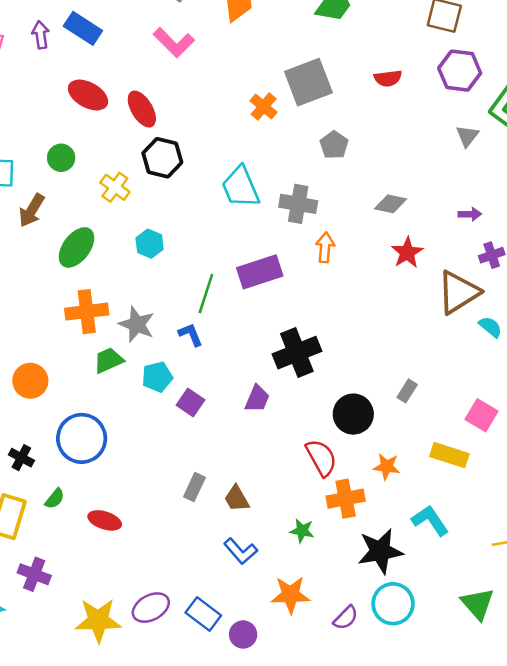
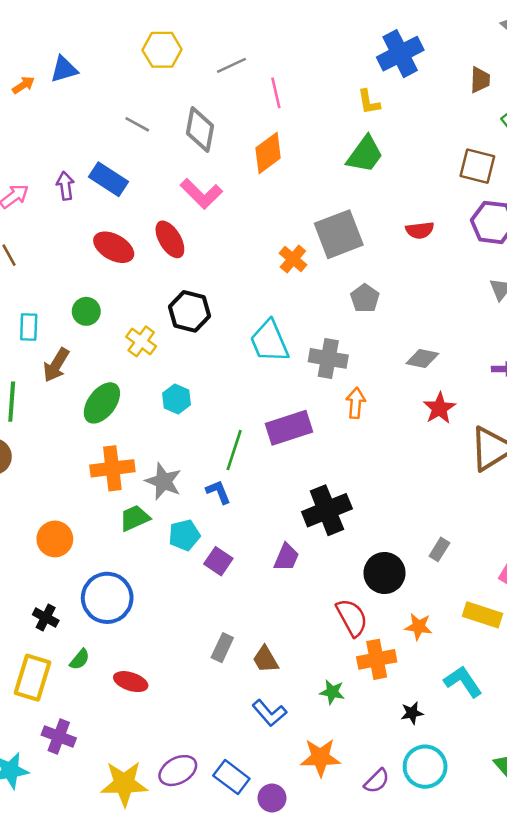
red ellipse: (142, 109) -> (170, 239), moved
black star: (380, 551) -> (412, 713), size x0.5

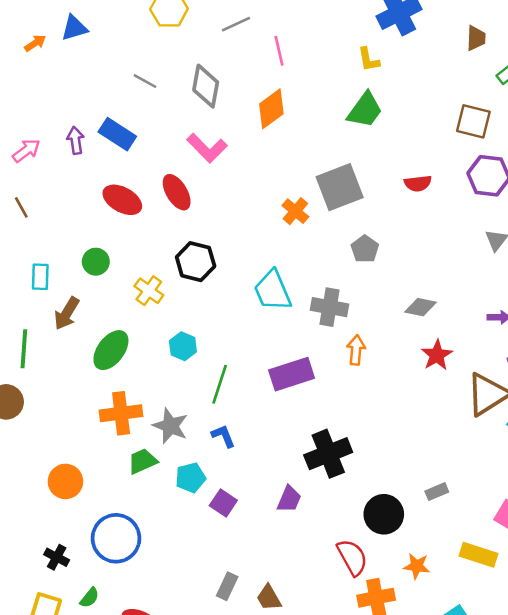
green line: (234, 450) -> (220, 384), moved
gray rectangle: (439, 549) -> (437, 492), turned 35

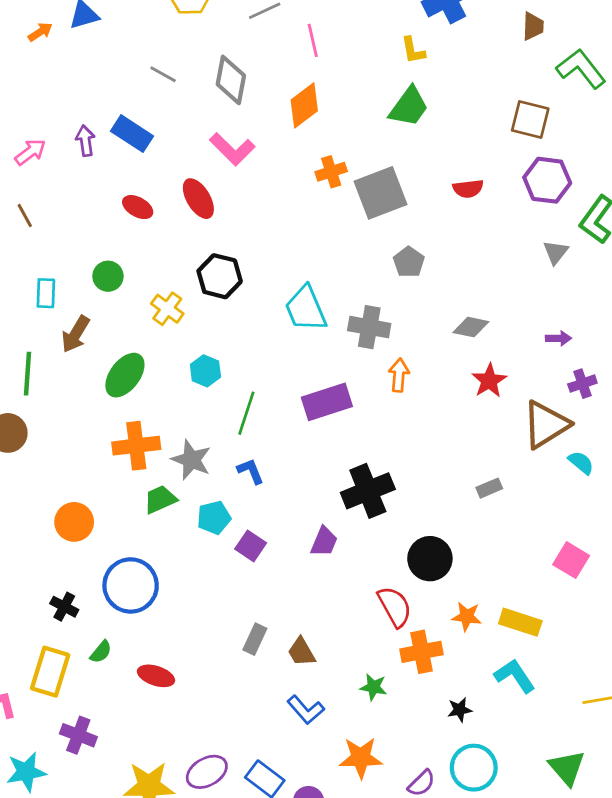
red ellipse: (122, 200) -> (138, 207), size x0.7
orange cross: (295, 211) -> (331, 172), moved, turned 32
gray rectangle: (437, 492) -> (489, 488), moved
yellow rectangle: (479, 555) -> (520, 622), moved

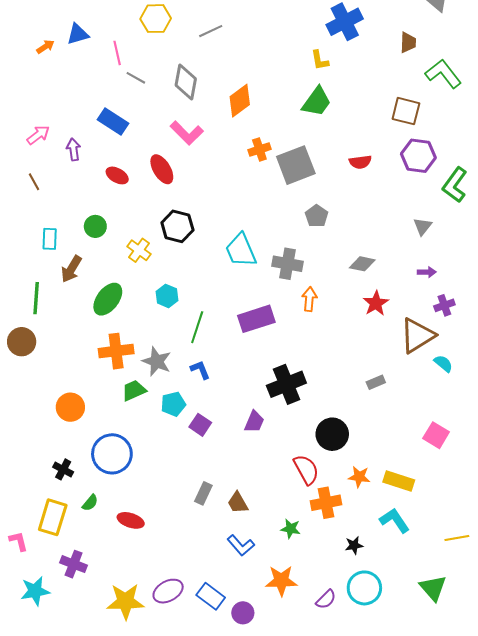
pink line: (313, 40) -> (117, 53), moved
purple arrow: (85, 141) -> (74, 150), moved
gray triangle: (556, 252) -> (423, 226), moved

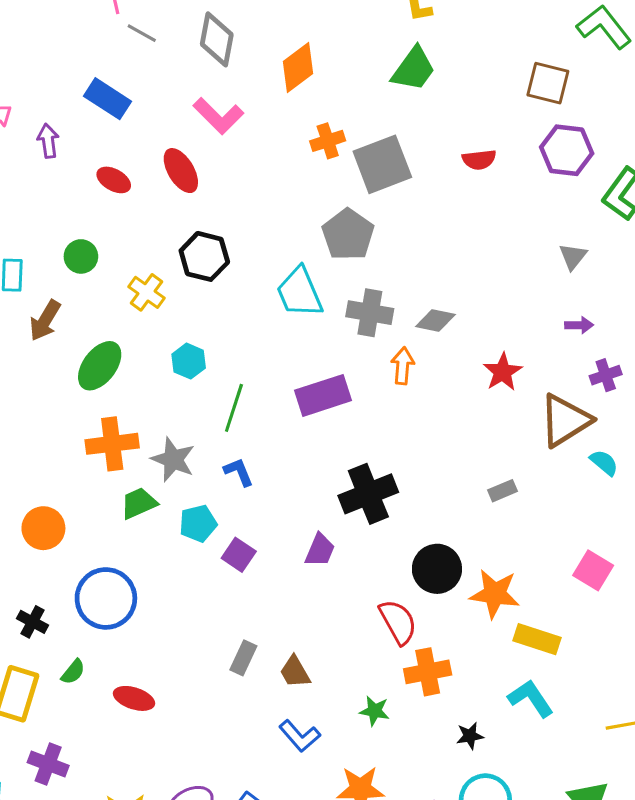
gray pentagon: (317, 216) -> (348, 235), moved, size x1.5
gray diamond: (362, 264) -> (435, 320), moved
orange star: (359, 477) -> (495, 594), moved, size x1.5

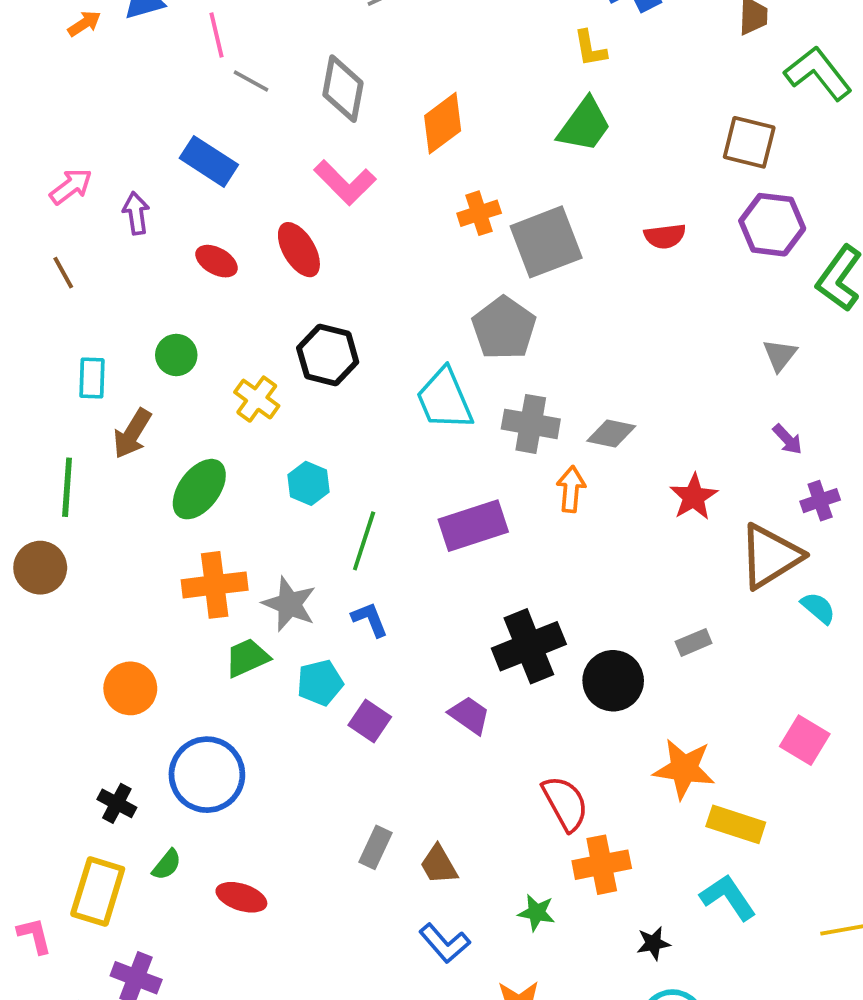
purple arrow: (579, 325) -> (788, 439), turned 48
purple trapezoid: (320, 550) -> (469, 715), turned -78
black circle: (437, 569) -> (613, 681), moved

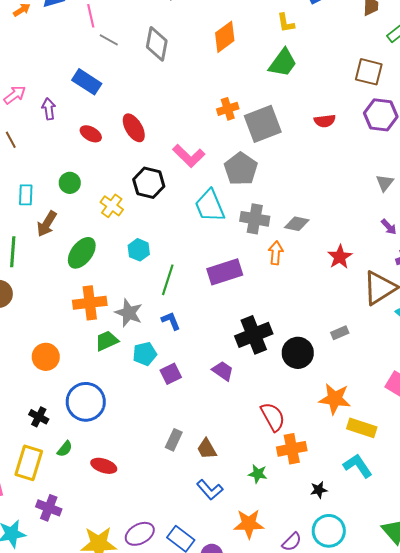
orange diamond: (443, 123) -> (225, 37), moved
pink L-shape: (345, 183) -> (189, 156), moved
purple square: (370, 721) -> (171, 374), turned 30

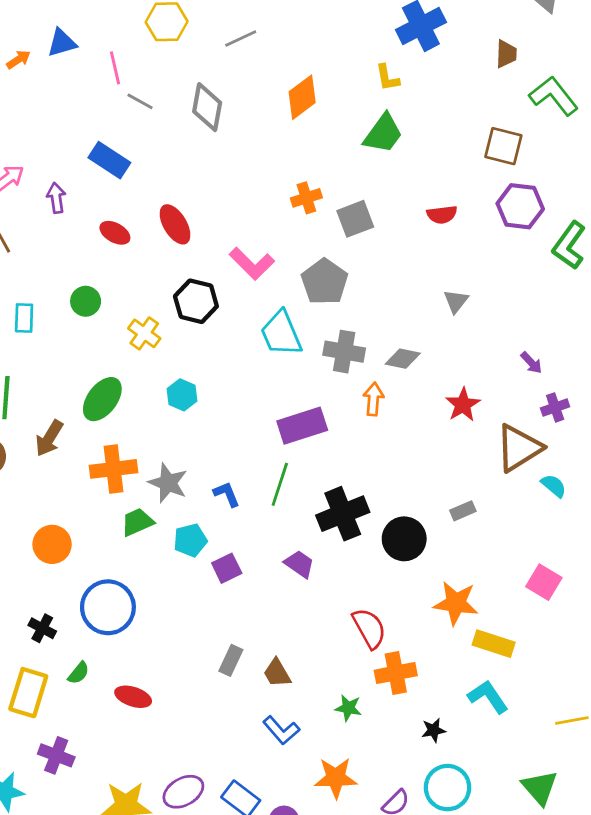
gray square: (263, 124) -> (355, 219), size x0.7
gray triangle: (385, 183) -> (456, 301), moved
brown arrow: (47, 224) -> (49, 438), moved
green line: (168, 280) -> (280, 484), moved

